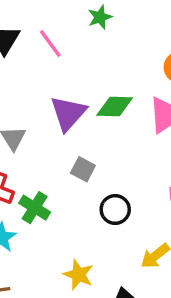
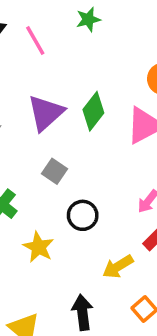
green diamond: (115, 106) -> (93, 111), turned -60
yellow star: (78, 275) -> (38, 247), moved

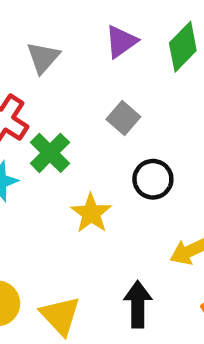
purple triangle: (46, 113) -> (121, 42), size x0.7

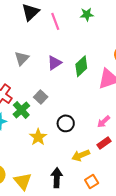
gray triangle: (43, 58) -> (22, 58), moved
gray square: (123, 118) -> (41, 97), moved

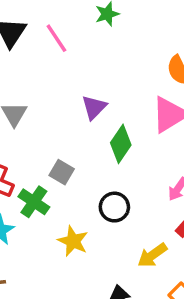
purple triangle: (54, 63) -> (94, 107), moved
green diamond: (81, 66) -> (121, 144), moved

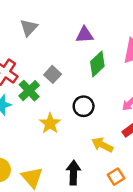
purple triangle: (94, 107) -> (84, 35), turned 30
yellow arrow: (152, 255) -> (102, 145), turned 50

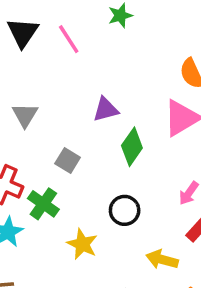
gray square: (53, 74) -> (68, 160), moved

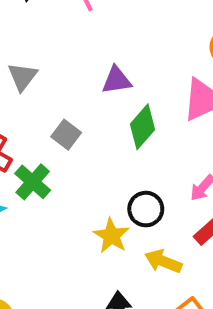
black circle: (125, 210) -> (146, 209), moved
yellow star: (82, 244) -> (111, 236), moved

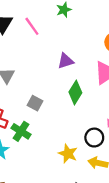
purple triangle: (117, 80) -> (66, 61), moved
black circle: (146, 209) -> (94, 138), moved

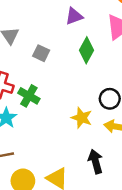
gray square: (35, 103) -> (41, 53), moved

